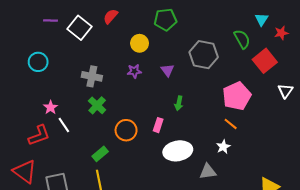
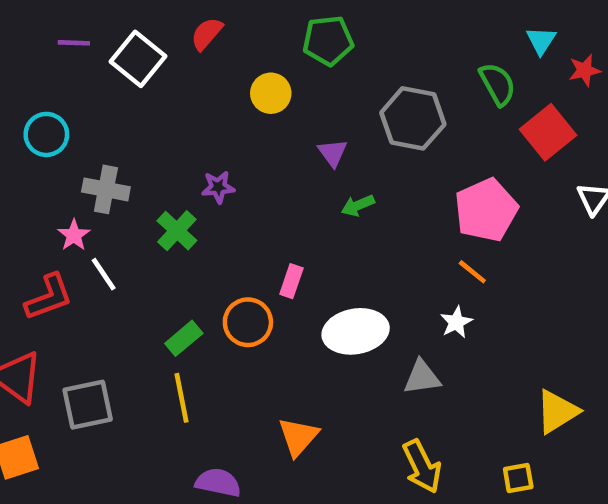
purple star: (134, 71) -> (218, 187), moved
gray cross: (92, 76) -> (106, 189), moved
green arrow: (179, 103) -> (358, 205), moved, turned 56
pink rectangle: (158, 125) -> (291, 281), moved
orange circle: (126, 130) -> (248, 322), moved

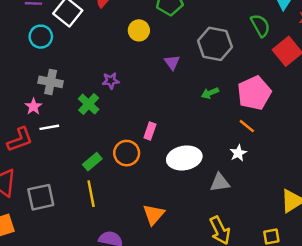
cyan circle: (46, 134) -> (41, 37), moved
green arrow: (358, 205) -> (210, 93), moved
white line: (104, 274) -> (49, 127), turned -66

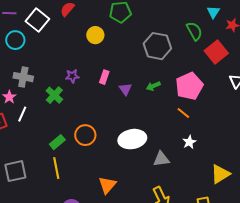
purple triangle: (172, 62) -> (125, 89), moved
white line: (49, 127) -> (22, 114), turned -56
pink rectangle: (150, 131) -> (104, 77), moved
white star: (238, 153) -> (189, 142), moved

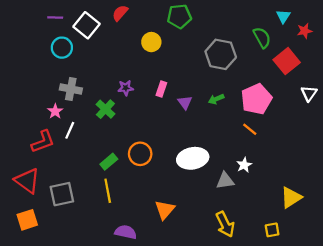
white star: (189, 142) -> (244, 165), moved

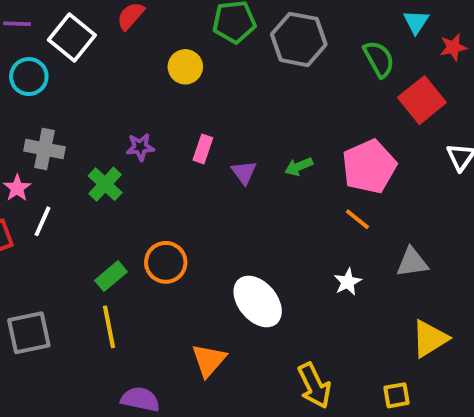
gray hexagon: (221, 54) -> (299, 39), moved
white ellipse: (193, 158) -> (258, 301), moved, turned 60
gray triangle: (225, 181) -> (412, 262), moved

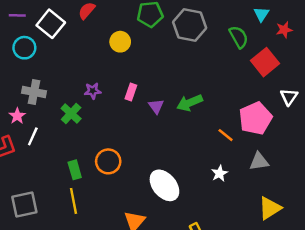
green arrow: (299, 167) -> (190, 103), size x1.5
pink pentagon: (369, 167) -> (255, 118), moved
green rectangle: (111, 276) -> (75, 170), turned -66

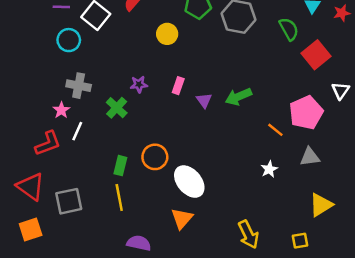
red star: (284, 30) -> (342, 13), moved
green rectangle: (75, 170) -> (120, 166), turned 30
white ellipse: (164, 185) -> (189, 182), moved

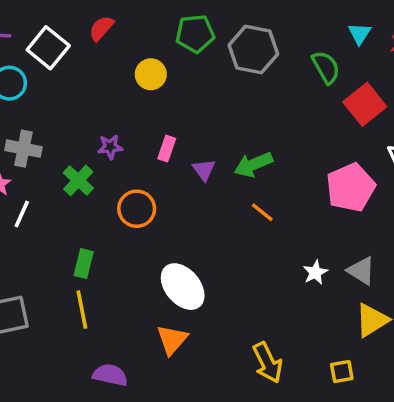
orange line: (275, 130) -> (262, 212), moved
orange circle: (155, 157) -> (137, 209), moved
gray triangle: (310, 157) -> (361, 271), moved, turned 40
white star: (269, 169) -> (315, 272), moved

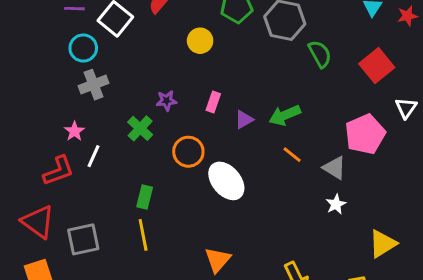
green semicircle: (326, 67) -> (320, 54), moved
gray cross: (23, 149) -> (93, 85), moved, turned -32
purple triangle: (204, 170) -> (244, 120), turned 36
gray triangle: (361, 271) -> (334, 168), moved
white ellipse: (183, 287) -> (226, 181), moved

